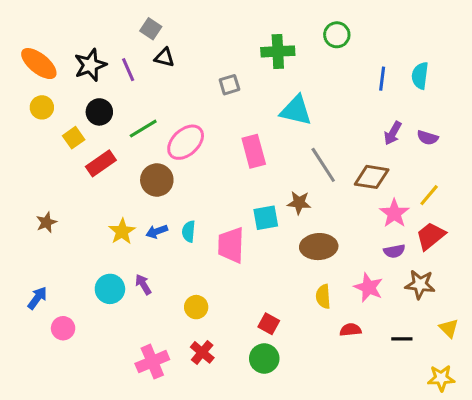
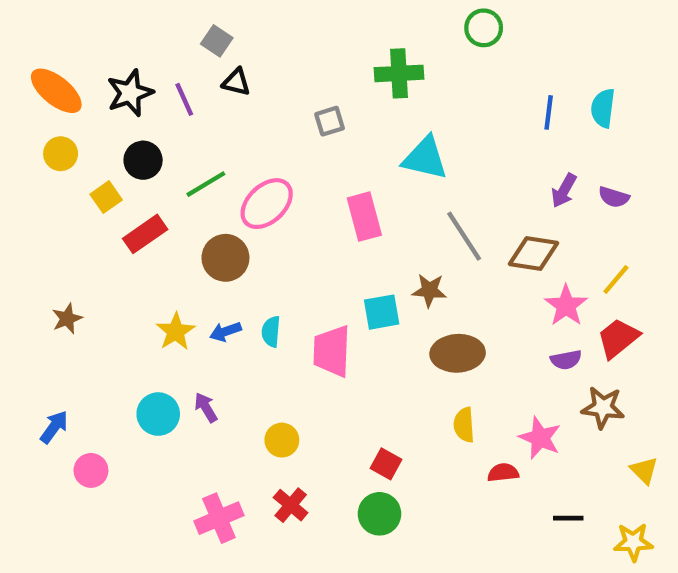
green circle: (337, 35) -> (484, 28), moved
pink star: (369, 287) -> (540, 438), moved
black line: (402, 339) -> (568, 518), moved

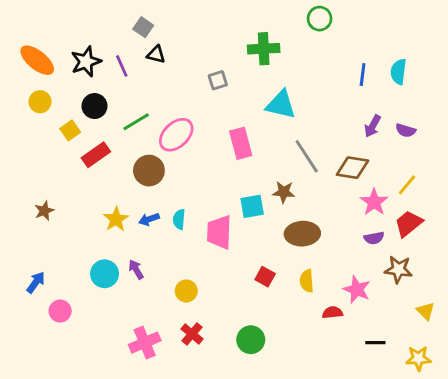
red square: (386, 464) -> (265, 277), moved

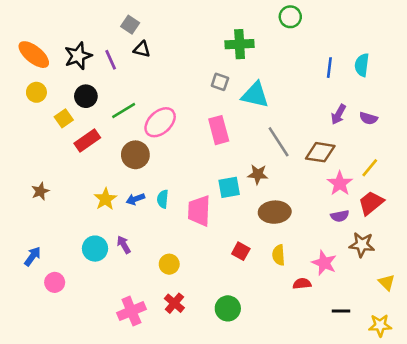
gray square: (218, 80) -> (220, 82), moved, turned 36

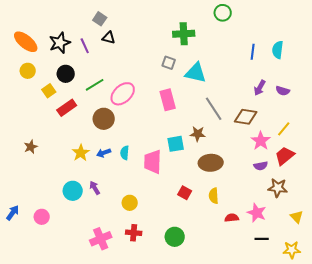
blue arrow: (33, 256) -> (13, 213), moved
pink star: (324, 263) -> (257, 213), moved
red cross: (174, 303) -> (134, 233), turned -35

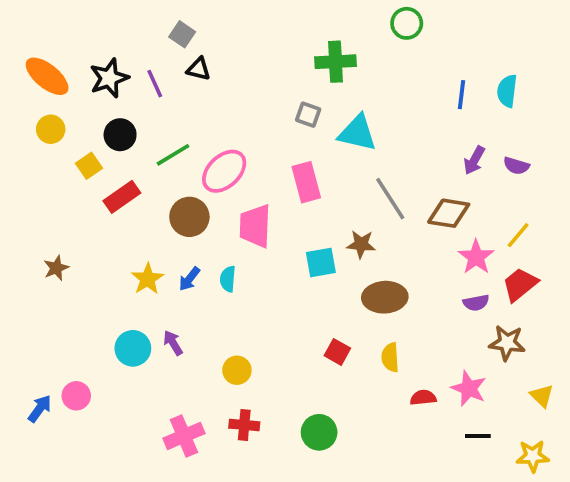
blue arrow: (104, 153) -> (189, 279), turned -32
pink trapezoid: (153, 162) -> (255, 226), moved
blue arrow: (13, 213) -> (40, 409), moved

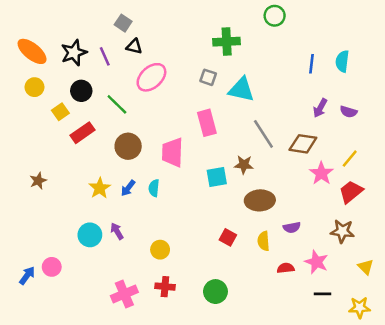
green line: (173, 155) -> (117, 104), turned 75
pink ellipse: (224, 171) -> (151, 77), moved
purple semicircle: (476, 303) -> (292, 227), moved

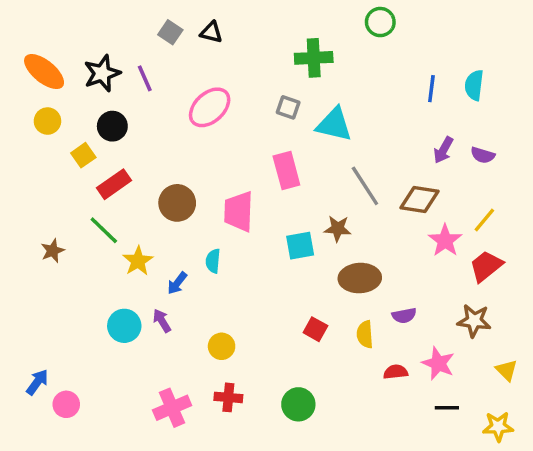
black triangle: (134, 46) -> (211, 32), moved
green line: (117, 104) -> (104, 230), moved
blue arrow: (128, 188) -> (177, 283), moved
pink circle: (52, 267) -> (66, 404), moved

